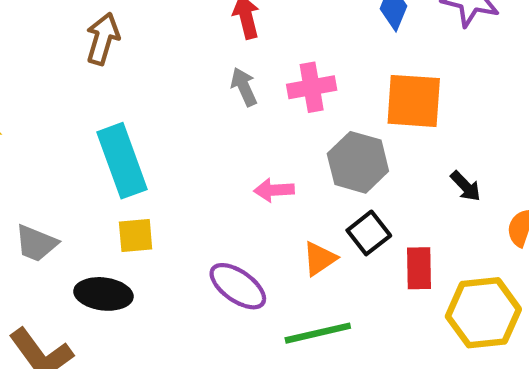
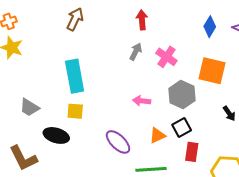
gray arrow: (244, 87) -> (136, 52), turned 42
pink cross: (312, 87) -> (166, 57), turned 35
red rectangle: (419, 268) -> (192, 152), moved

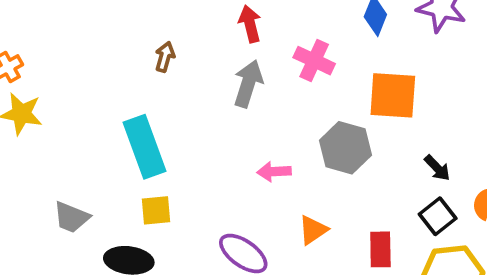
brown arrow: (75, 19) -> (165, 57), moved, size x0.7
gray arrow: (136, 52) -> (248, 84), size x1.4
pink cross: (166, 57) -> (314, 61), moved
black square: (182, 128) -> (438, 216), moved

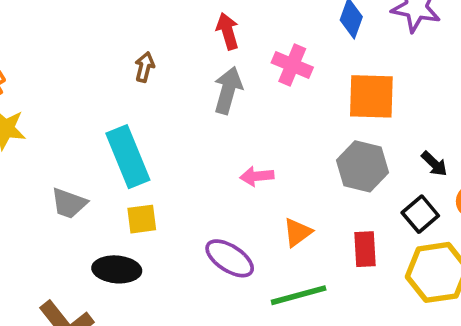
gray hexagon: (345, 148) -> (363, 166), moved
black arrow: (437, 168) -> (434, 164), moved
gray trapezoid: (71, 217) -> (69, 203), moved

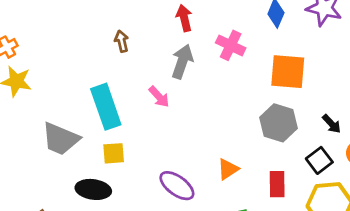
brown arrow: (145, 67) -> (122, 41), turned -30
pink arrow: (257, 176) -> (159, 97), moved, turned -130
gray trapezoid: (69, 203) -> (61, 139), size x1.4

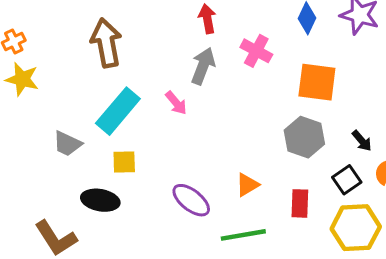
brown arrow: (122, 41) -> (106, 43), moved, size x2.0
cyan rectangle: (106, 107) -> (118, 111), turned 57
gray trapezoid: (61, 139) -> (67, 144), size x0.7

